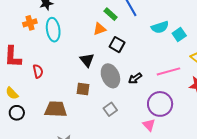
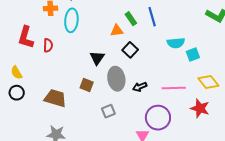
red semicircle: (38, 71) -> (48, 45), moved

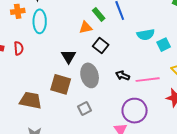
brown square: (87, 85) -> (61, 84), size x1.5
black arrow: (140, 87) -> (123, 76), moved, turned 48

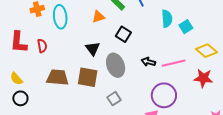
orange triangle: (86, 27) -> (98, 17), moved
cyan semicircle: (146, 35) -> (167, 19), turned -78
brown trapezoid: (31, 100) -> (57, 77), moved

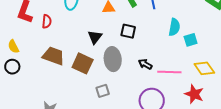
black square: (123, 34) -> (128, 31), turned -35

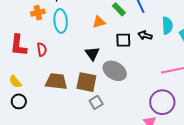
gray ellipse: (113, 59) -> (115, 71), turned -40
black arrow: (145, 64) -> (145, 35), moved
gray square: (103, 91) -> (96, 102), moved

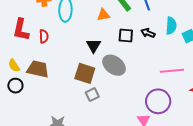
brown trapezoid: (56, 81) -> (38, 69), moved

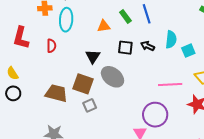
red semicircle: (44, 36) -> (51, 46), moved
brown trapezoid: (38, 69) -> (56, 93), moved

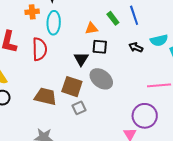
cyan semicircle: (171, 39) -> (159, 40), turned 72
red semicircle: (51, 46) -> (40, 49), size x1.6
black square: (125, 48) -> (100, 47), moved

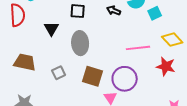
black triangle: (81, 59) -> (51, 29), moved
gray ellipse: (101, 79) -> (80, 43), turned 50
brown square: (72, 87) -> (93, 76), moved

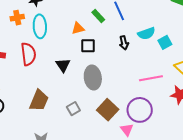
black arrow: (114, 11) -> (124, 43), turned -120
brown trapezoid: (25, 62) -> (39, 101), turned 105
brown square: (93, 76) -> (108, 110), turned 30

